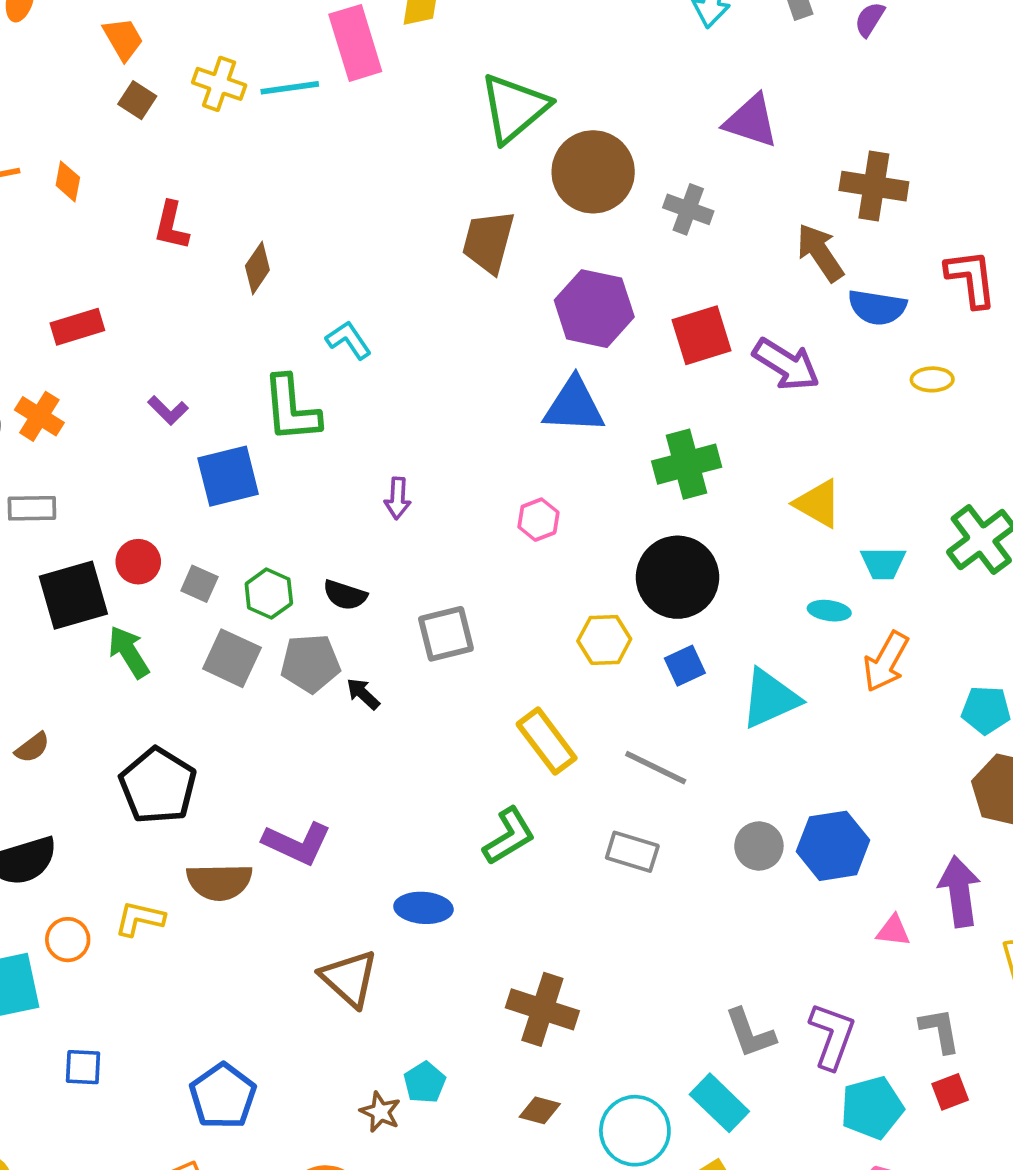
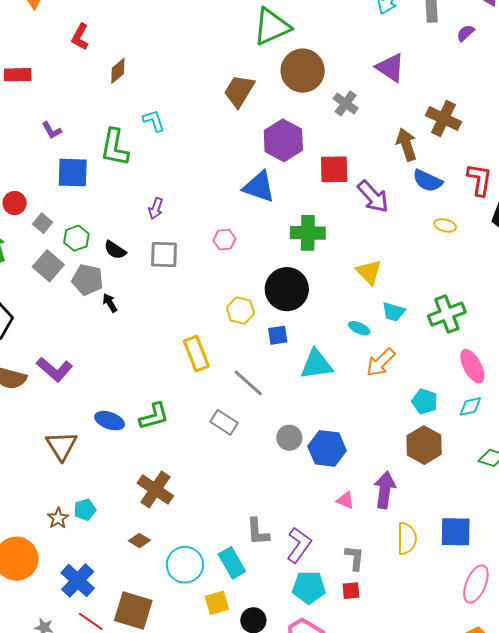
gray square: (446, 634) -> (164, 254), moved
green L-shape: (509, 836) -> (154, 416), moved

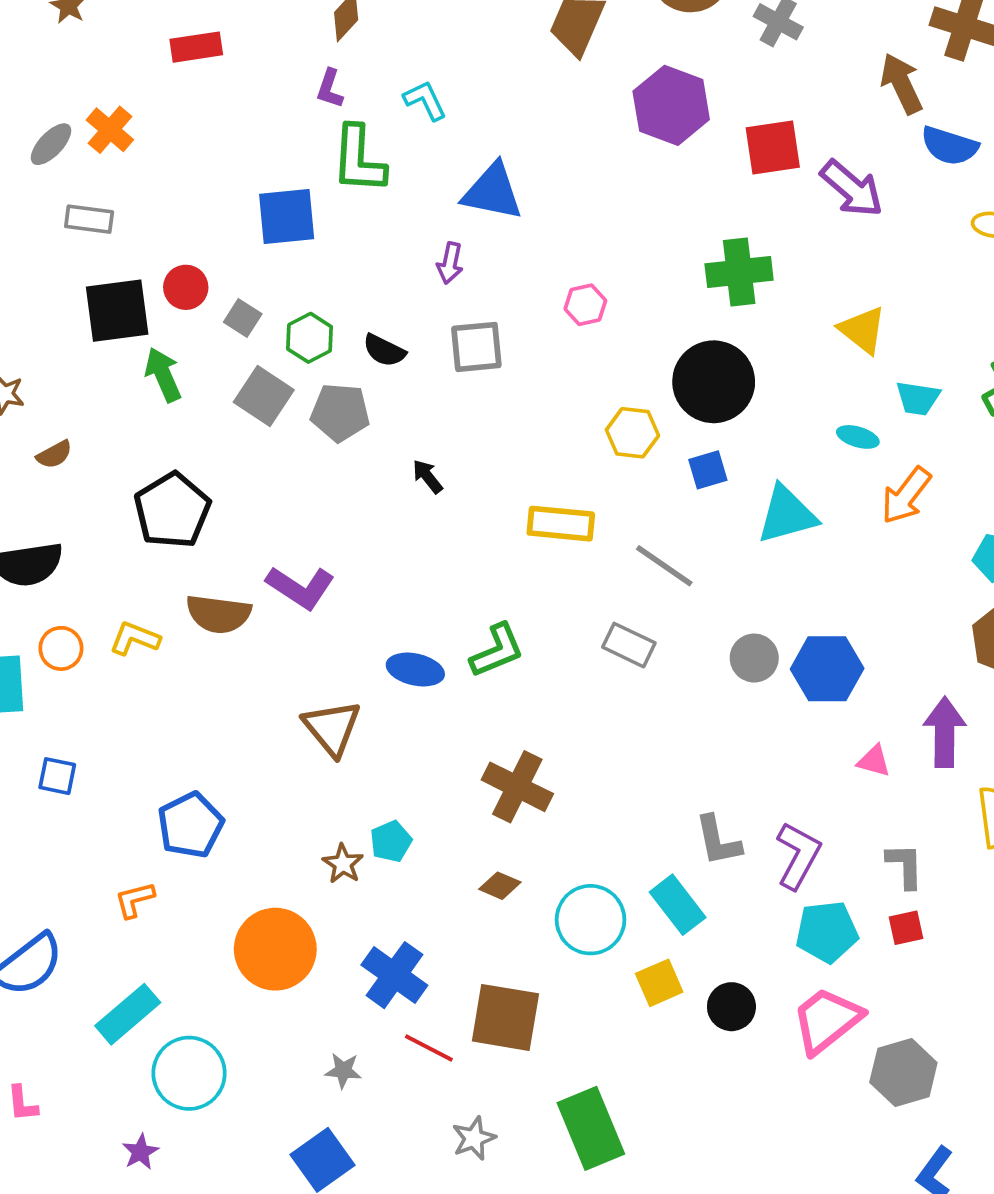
red rectangle: (18, 75) -> (196, 47), moved
purple L-shape: (52, 130) -> (330, 89), moved, turned 55
blue triangle: (259, 187) -> (493, 192), moved
black arrow: (110, 303) -> (428, 476), moved
yellow rectangle: (196, 354) -> (561, 524), turned -56

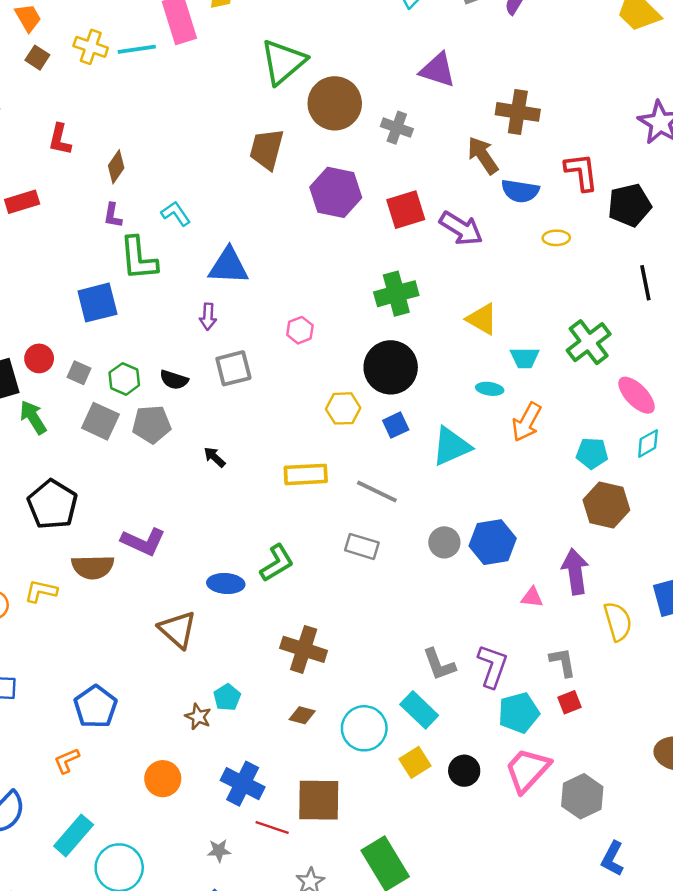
orange circle: (275, 949) -> (163, 779), size x0.7

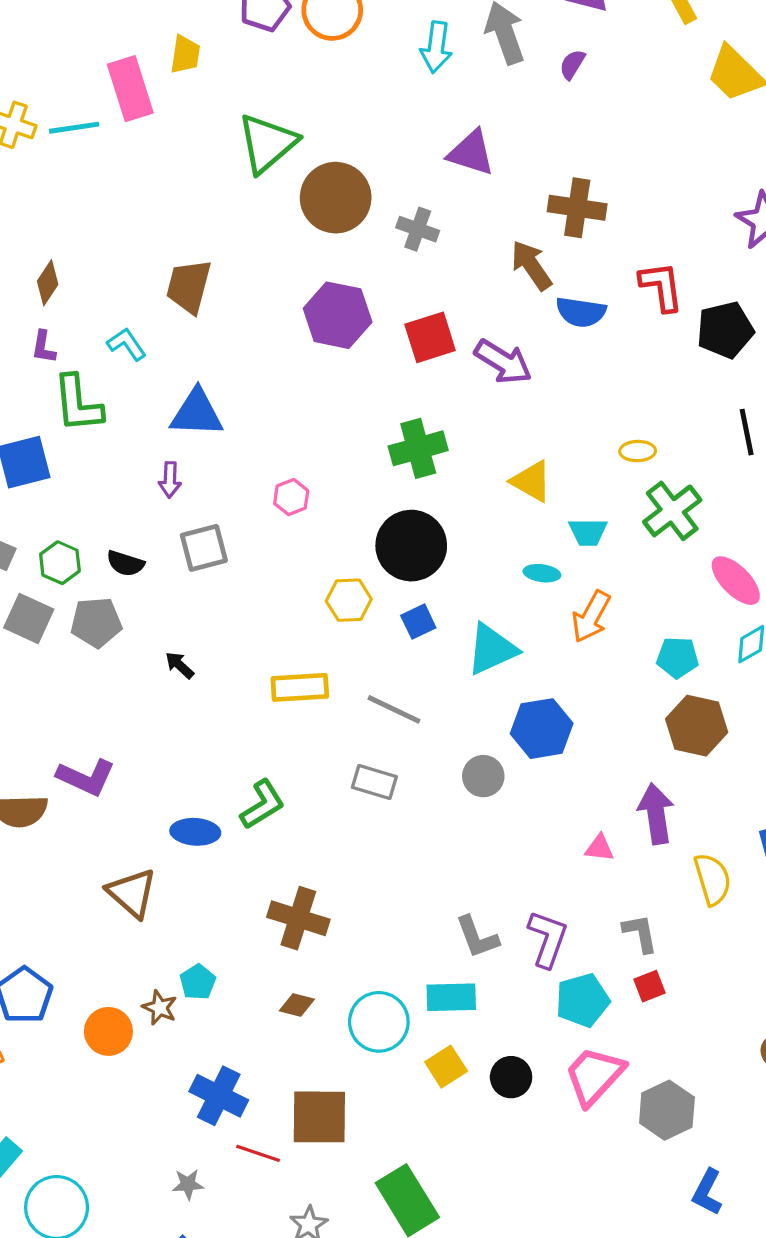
brown trapezoid: (267, 149) -> (189, 286), moved
yellow ellipse: (556, 238) -> (638, 451), moved
blue hexagon: (493, 542) -> (542, 729), moved
cyan rectangle: (419, 710) -> (451, 997), turned -45
orange circle: (163, 779) -> (108, 1031), moved

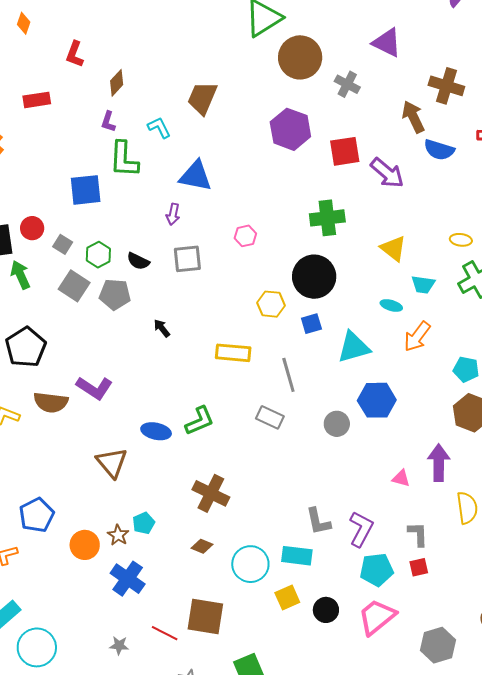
gray line: (394, 709) -> (288, 375), turned 40
blue cross: (219, 1096) -> (128, 579), moved
gray hexagon: (667, 1110) -> (438, 645), moved

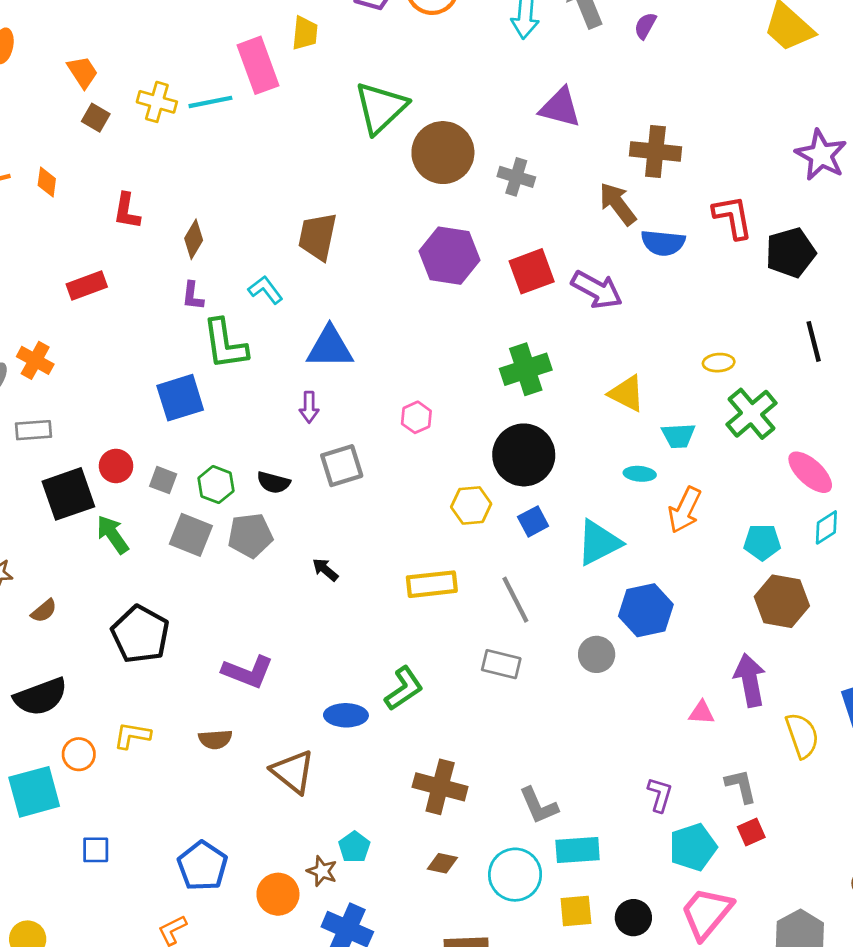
brown semicircle: (51, 402) -> (215, 739), moved, size x0.7
gray L-shape: (318, 521) -> (539, 806), moved
purple L-shape: (361, 529) -> (660, 795), size x0.7
yellow square: (287, 597) -> (576, 911), turned 30

